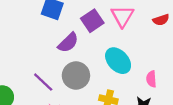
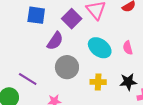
pink semicircle: (151, 79) -> (128, 48), moved
purple line: (43, 82) -> (28, 79), moved

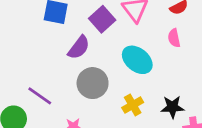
pink semicircle: (128, 48) -> (174, 38), moved
yellow cross: (98, 82) -> (133, 105), turned -35

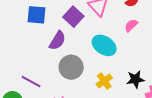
pink semicircle: (174, 38) -> (131, 25), turned 64

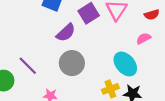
cyan ellipse: (104, 45) -> (125, 64), moved
yellow cross: (104, 81) -> (110, 89), moved

